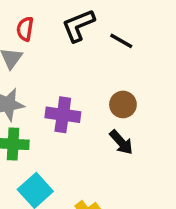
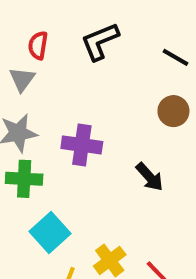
black line: (121, 41) -> (175, 57), moved
brown circle: (123, 104) -> (173, 111), moved

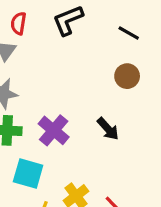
purple cross: (82, 145) -> (54, 130), moved, turned 32
cyan square: (50, 233) -> (28, 174), turned -32

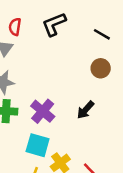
black arrow: (108, 129) -> (85, 110), turned 84
cyan square: (28, 174) -> (38, 145), moved

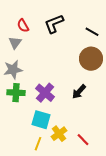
red semicircle: (15, 27) -> (23, 26), turned -40
brown circle: (101, 68) -> (91, 59), size x1.5

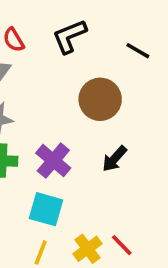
brown circle: (91, 59) -> (100, 99), moved
yellow cross: (59, 134) -> (87, 249), moved

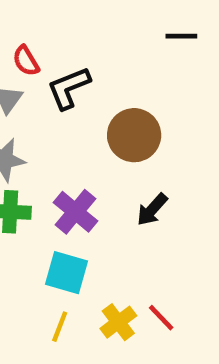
black L-shape: (69, 36) -> (69, 88), moved
black line: (138, 51) -> (181, 36), moved, turned -30

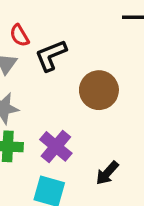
black arrow: (152, 210) -> (107, 173), moved

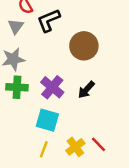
black arrow: (107, 173) -> (86, 90), moved

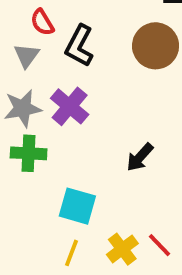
black L-shape: (49, 20) -> (79, 46), turned -40
brown circle: (84, 46) -> (156, 46), moved
purple cross: (52, 87) -> (70, 106), moved

